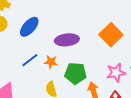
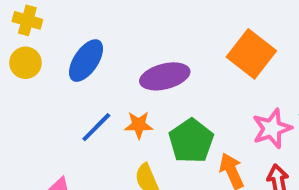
green pentagon: (76, 73) -> (191, 141), turned -30

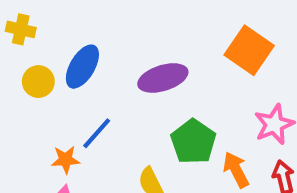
yellow circle: (25, 63) -> (38, 82), moved
orange star: (139, 125) -> (66, 160), moved

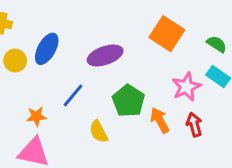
blue line: (97, 133) -> (73, 95), moved

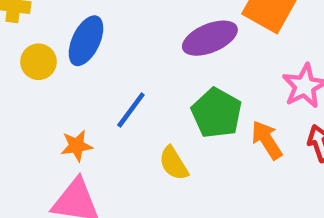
purple ellipse: (105, 55) -> (210, 38), moved

